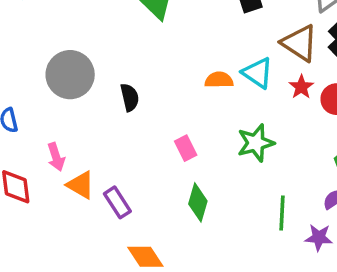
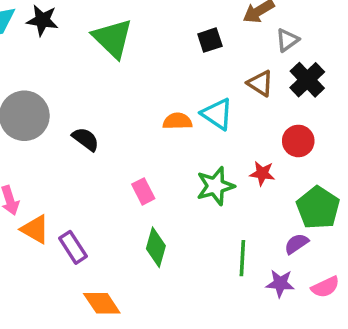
brown triangle: (300, 43) -> (260, 83), size x0.7
red star: (301, 87) -> (262, 173), moved, turned -30
black semicircle: (130, 97) -> (86, 139), turned -40

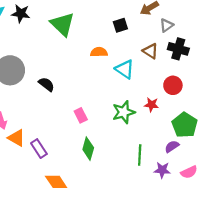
black cross: (307, 80) -> (178, 49), turned -30
orange semicircle: (177, 121) -> (99, 52), moved

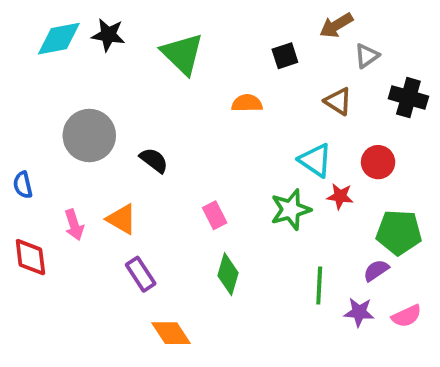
black cross: (178, 49) -> (408, 98), moved
cyan triangle: (125, 69) -> (315, 160), moved
green pentagon: (185, 125) -> (399, 232), turned -30
orange triangle: (16, 138) -> (122, 219), moved

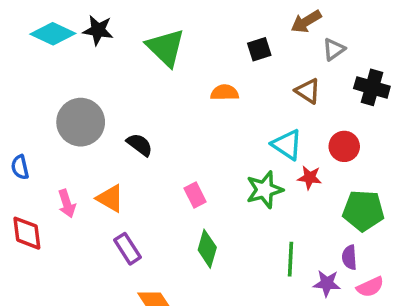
cyan diamond: (59, 39) -> (53, 34), turned 36
purple semicircle: (376, 270) -> (349, 257), moved, turned -60

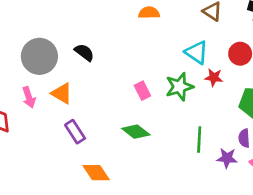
gray circle: (81, 122) -> (39, 56), moved
pink rectangle: (195, 195) -> (142, 91), moved
green diamond: (207, 249) -> (136, 132), turned -68

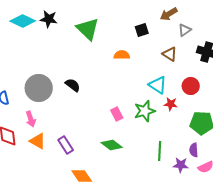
orange triangle: (62, 93) -> (38, 141), moved

